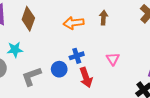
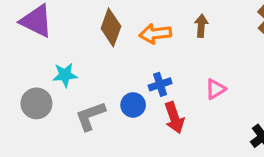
brown diamond: (28, 19) -> (111, 27), moved
pink triangle: (113, 59) -> (215, 89), turned 32

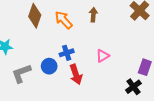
orange arrow: (155, 34) -> (64, 20), turned 54

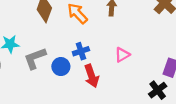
gray L-shape: (21, 73) -> (35, 58), moved

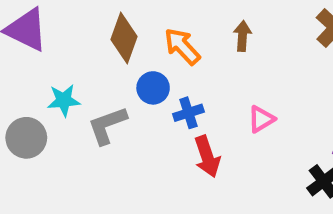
blue circle: (61, 67) -> (153, 88), moved

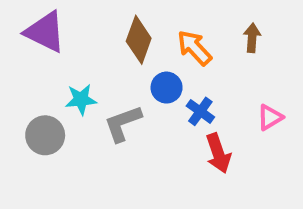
blue cross: (188, 113) -> (200, 111), turned -36

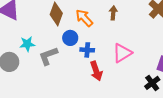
blue cross: (200, 111) -> (87, 50), turned -32
pink triangle: (270, 117) -> (122, 53), size x1.5

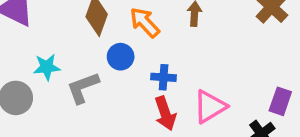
blue cross: (87, 50) -> (164, 77), moved
pink triangle: (122, 53) -> (210, 107), moved

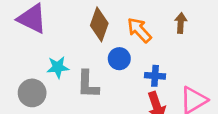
gray L-shape: (83, 88) -> (88, 84), turned -68

